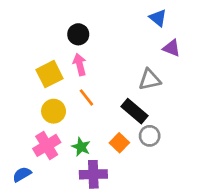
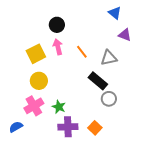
orange line: (86, 97) -> (82, 52), moved
orange square: (119, 143) -> (95, 128), moved

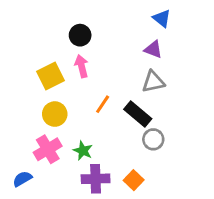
purple triangle: (125, 35) -> (153, 49), moved
orange line: (82, 52) -> (103, 104), moved, turned 72

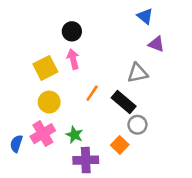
purple triangle: (153, 49) -> (156, 44), moved
blue semicircle: (22, 179) -> (16, 144), moved, turned -42
orange square: (134, 180) -> (120, 145), moved

